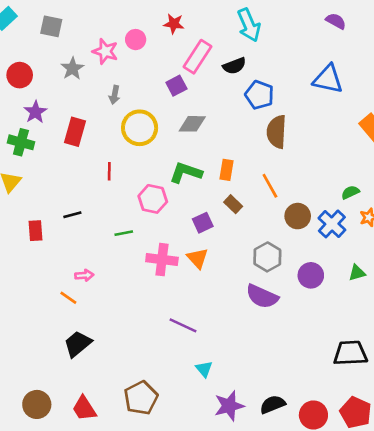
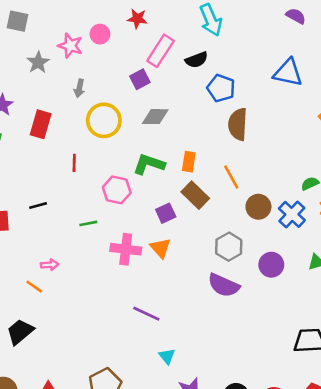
brown rectangle: (233, 204) -> (195, 195), size x1.5
black trapezoid: (78, 344) -> (20, 332), moved

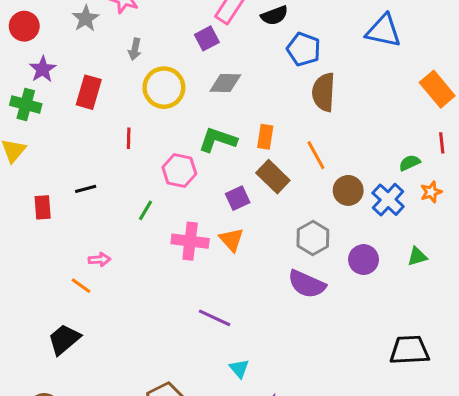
green line: (88, 223) -> (146, 210), turned -48

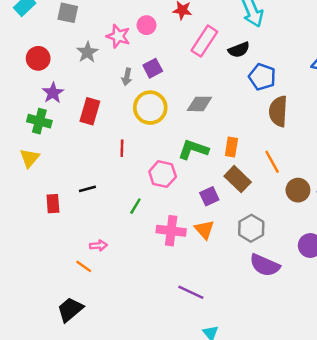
purple square: (207, 38) -> (153, 68), moved
gray hexagon: (313, 238) -> (251, 228), moved

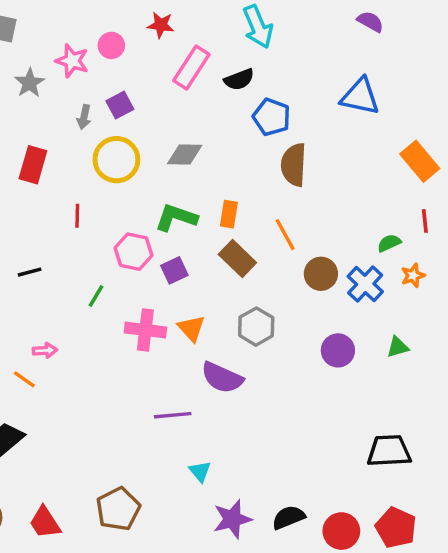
purple square: (209, 196) -> (174, 270), moved
purple semicircle: (265, 265) -> (222, 378), moved
purple line: (191, 292) -> (173, 415), turned -30

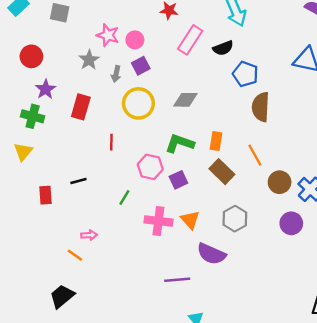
pink circle: (111, 45) -> (135, 40), moved
gray star: (30, 83) -> (89, 60), moved
purple circle: (338, 350) -> (291, 223), moved

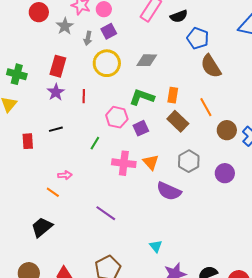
red circle: (31, 56) -> (39, 12), moved
purple star: (46, 89) -> (56, 92), moved
brown semicircle: (261, 107) -> (211, 66), turned -35
purple circle: (291, 223) -> (225, 173), moved
purple line: (177, 280) -> (106, 213), moved, turned 40

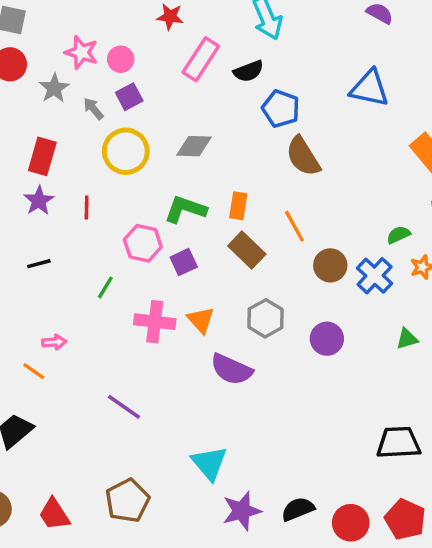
gray arrow: (88, 38) -> (93, 109), turned 128
cyan triangle: (156, 246) -> (209, 463), size x1.6

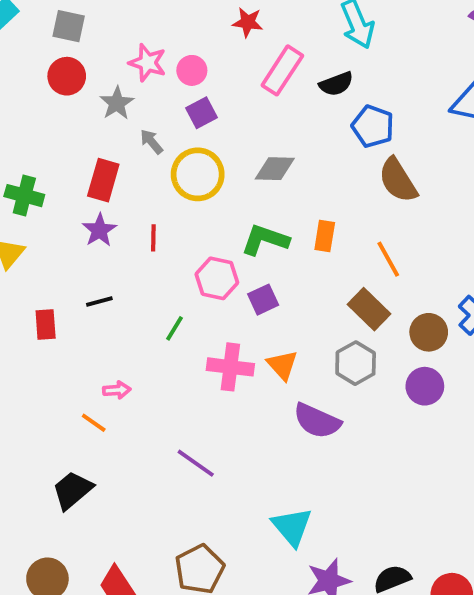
gray arrow: (93, 109) -> (151, 142), moved
brown rectangle: (247, 250) -> (369, 309), moved
brown circle: (330, 265) -> (429, 332), moved

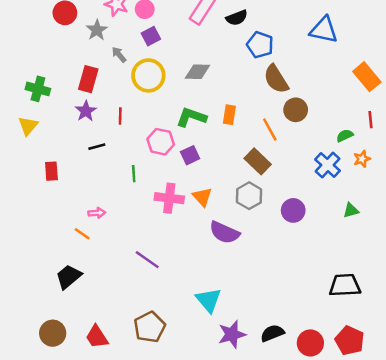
black line: (99, 301) -> (97, 147), moved
green line: (175, 328) -> (134, 174), turned -35
brown circle: (429, 332) -> (296, 110), moved

